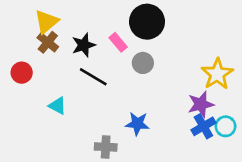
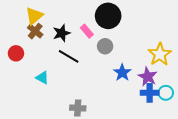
purple star: (201, 104) -> (148, 77), turned -30
blue star: (137, 124) -> (122, 73), moved, turned 30
blue cross: (203, 126) -> (150, 93), turned 30

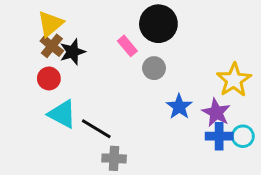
black star: (62, 33) -> (73, 52), moved
red circle: (16, 53) -> (49, 78), moved
black line: (69, 56) -> (96, 129), moved
cyan triangle: (42, 78) -> (62, 114), size x1.5

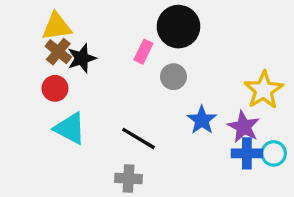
yellow triangle: (50, 24) -> (57, 27), turned 32
pink rectangle: (127, 46) -> (143, 52), turned 66
black line: (96, 129) -> (138, 138), moved

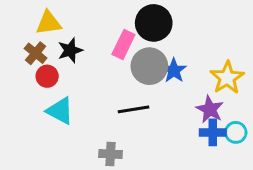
brown cross: (58, 52) -> (36, 53), moved
pink rectangle: (143, 52) -> (123, 45), size x1.4
gray circle: (173, 77) -> (149, 66), size x1.6
blue star: (202, 120) -> (174, 70), moved
black line: (138, 138) -> (134, 109), moved, turned -40

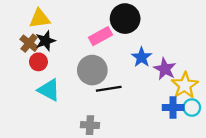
pink rectangle: (123, 45) -> (101, 36), turned 35
black star: (70, 50) -> (45, 41), moved
gray circle: (149, 66) -> (92, 70), moved
yellow star: (227, 78) -> (185, 85), moved
purple star: (210, 109) -> (165, 69), moved

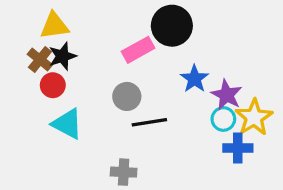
gray circle: (92, 70) -> (127, 96), size x0.7
cyan circle: (192, 108) -> (223, 119), moved

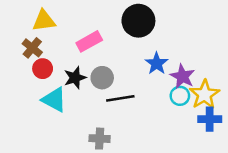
pink rectangle: (138, 50) -> (89, 41), moved
black star: (62, 56) -> (75, 78), moved
blue cross: (238, 148) -> (210, 119), moved

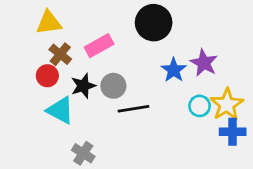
brown cross: (32, 48) -> (60, 54), moved
purple star: (182, 76) -> (204, 63), moved
gray cross: (100, 139) -> (83, 153), moved, turned 30

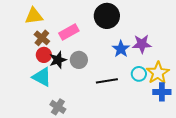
purple star: (204, 63) -> (142, 44), turned -30
red circle: (47, 76) -> (44, 55), moved
black line: (133, 109) -> (107, 81), moved

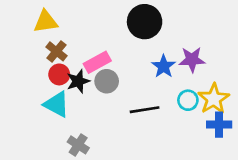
pink rectangle: (69, 32) -> (97, 62), moved

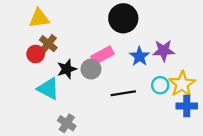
pink rectangle: (97, 62) -> (103, 55), moved
red circle: (59, 74) -> (36, 54), moved

